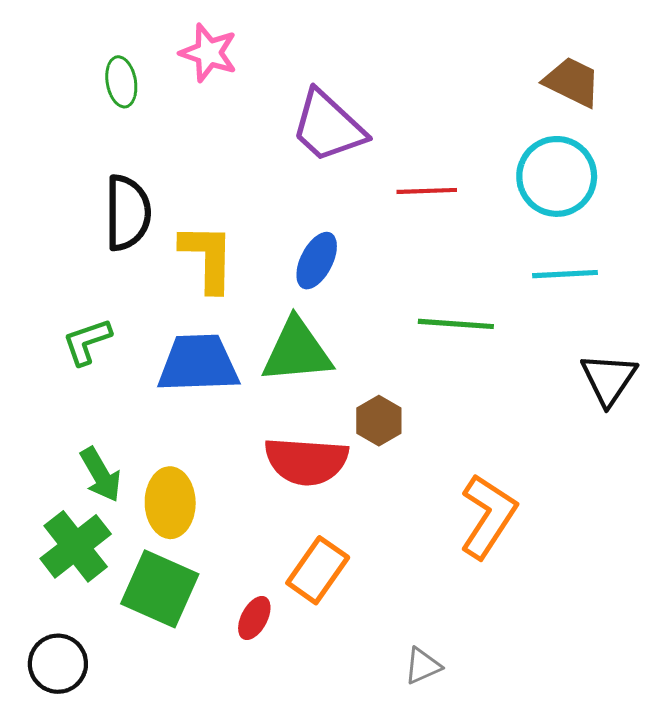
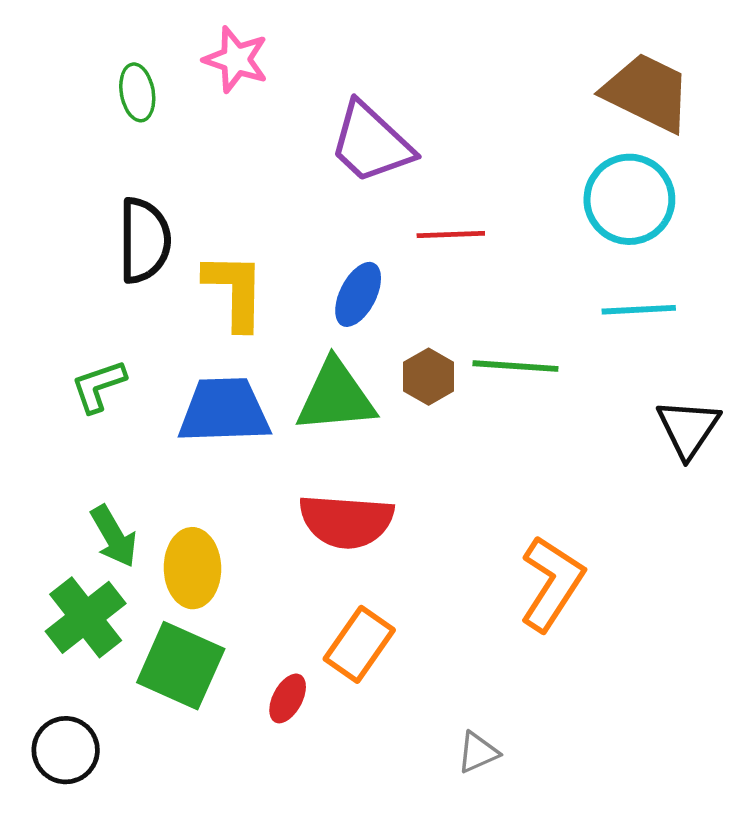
brown trapezoid: (572, 82) -> (647, 92), size x1.4
red line: (427, 191) -> (451, 235), moved
brown hexagon: (379, 421) -> (429, 377), moved

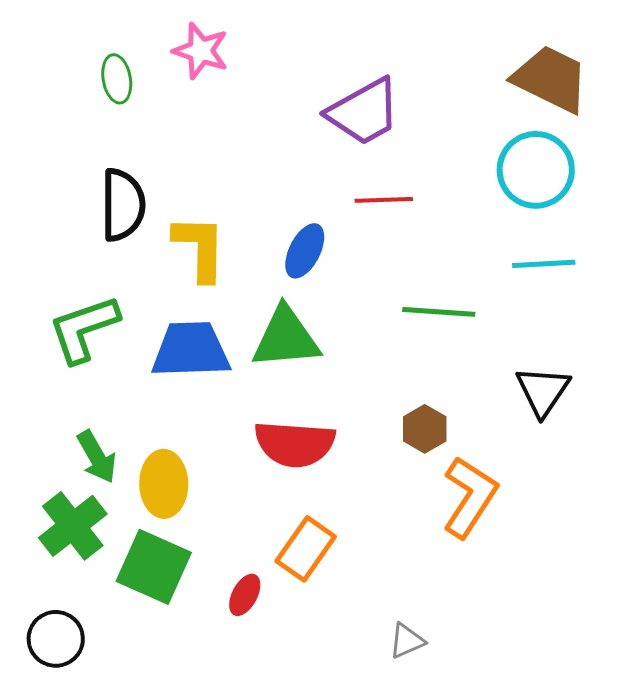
purple trapezoid: (371, 143) -> (364, 112), moved, turned -72
brown hexagon: (429, 377) -> (425, 429), moved
green L-shape: (99, 386) -> (84, 329), size x1.5
black triangle: (688, 428) -> (543, 391), moved

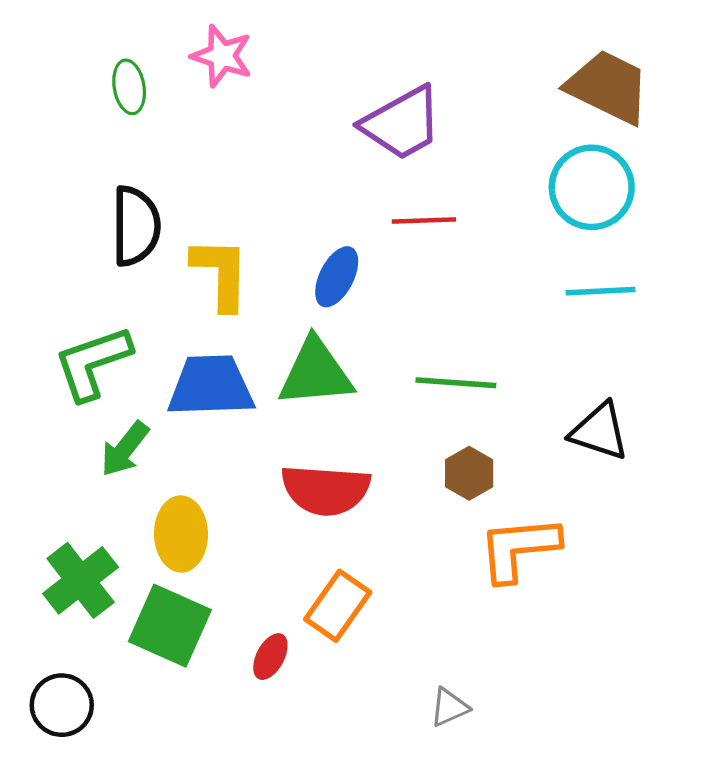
green line: (439, 312) -> (456, 383), moved
black triangle: (543, 391) -> (599, 431), turned -46
green arrow: (97, 457) -> (125, 449), moved, turned 68
orange L-shape: (470, 497) -> (519, 548), turned -128

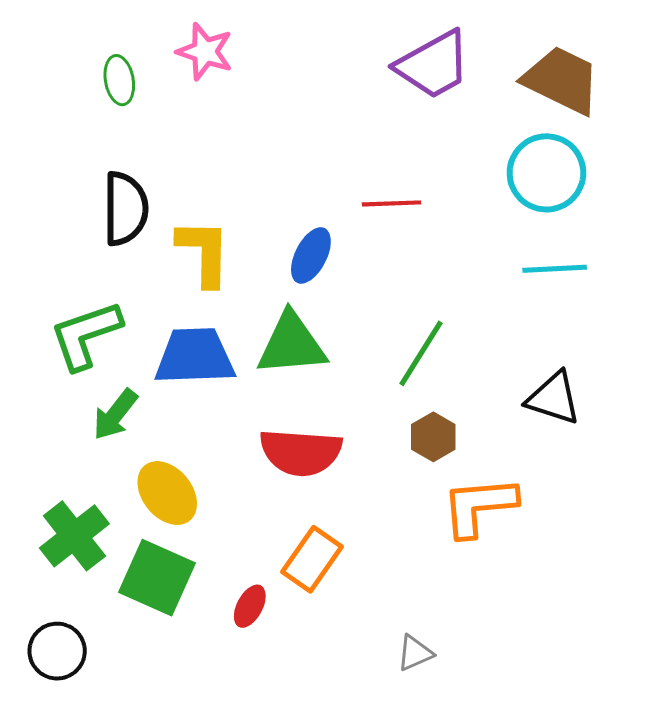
purple trapezoid: (402, 123) -> (433, 65), moved
green line: (456, 383) -> (421, 353), turned -62
yellow ellipse: (181, 534) -> (167, 493), turned -38

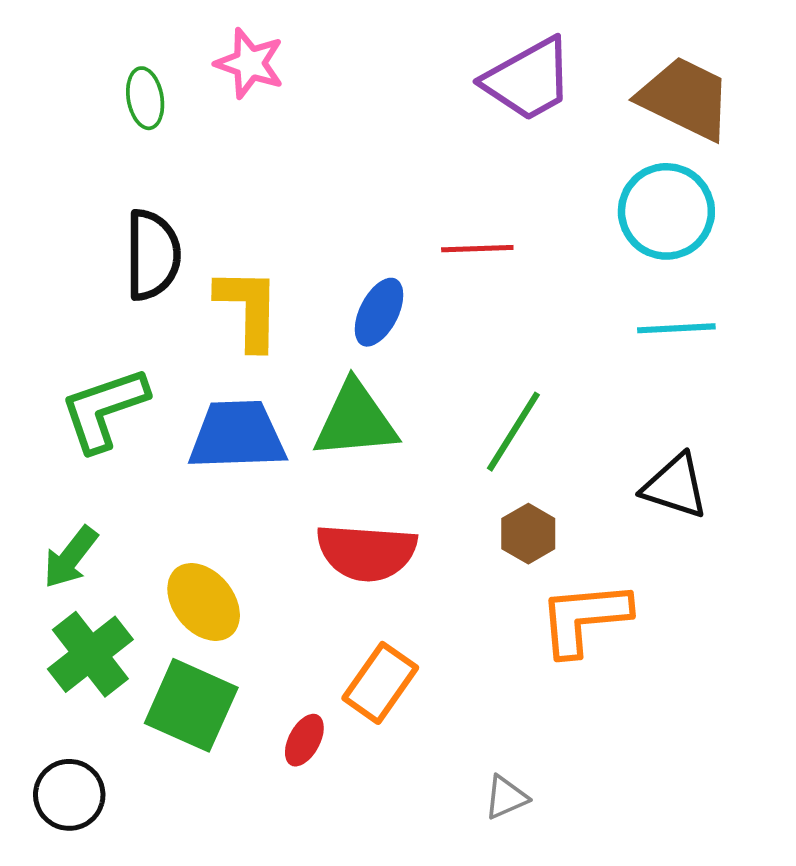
green arrow: (115, 415) -> (70, 557), moved

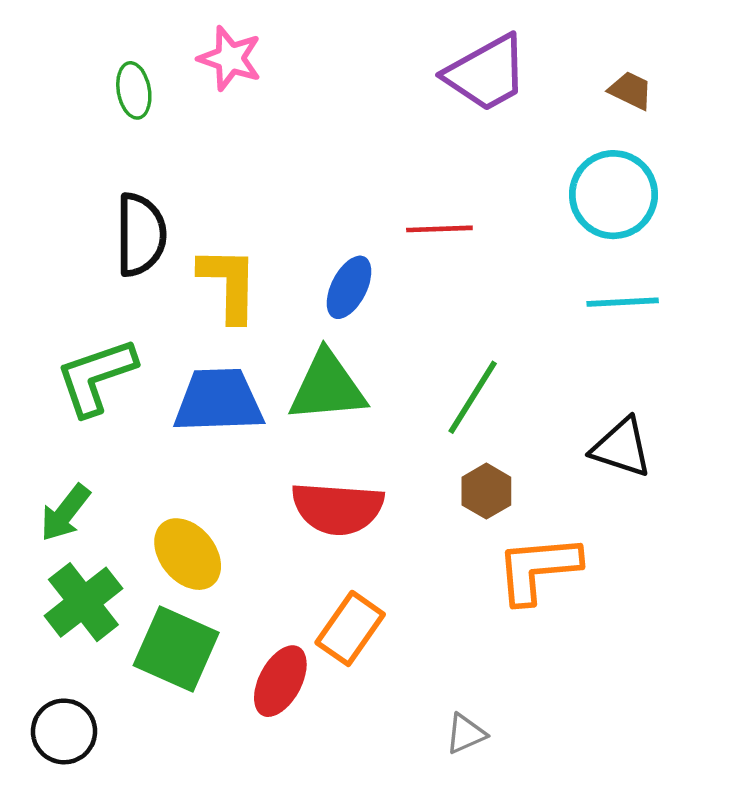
brown trapezoid: (685, 98) -> (631, 90), size x0.5
red ellipse: (304, 740) -> (280, 681), size x1.5

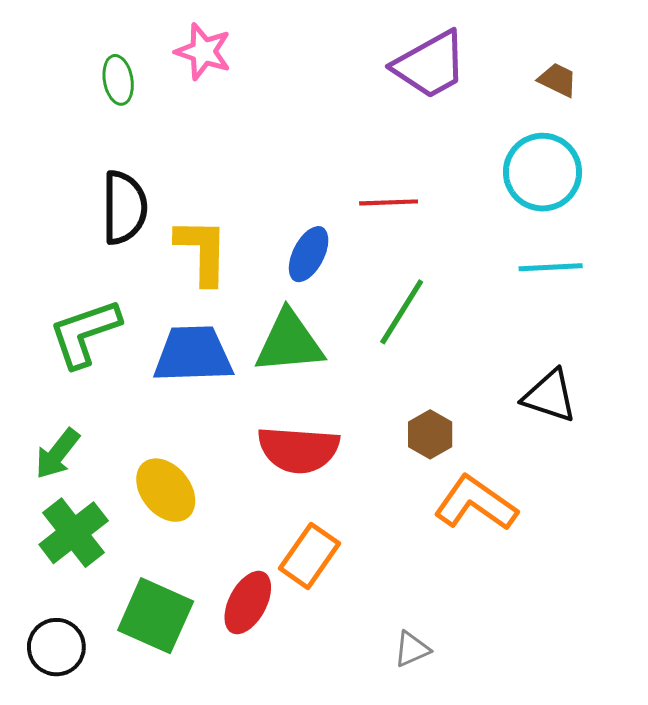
green line: (473, 397) -> (402, 312), moved
orange L-shape: (538, 569) -> (476, 503), turned 40
green square: (176, 649) -> (156, 616), moved

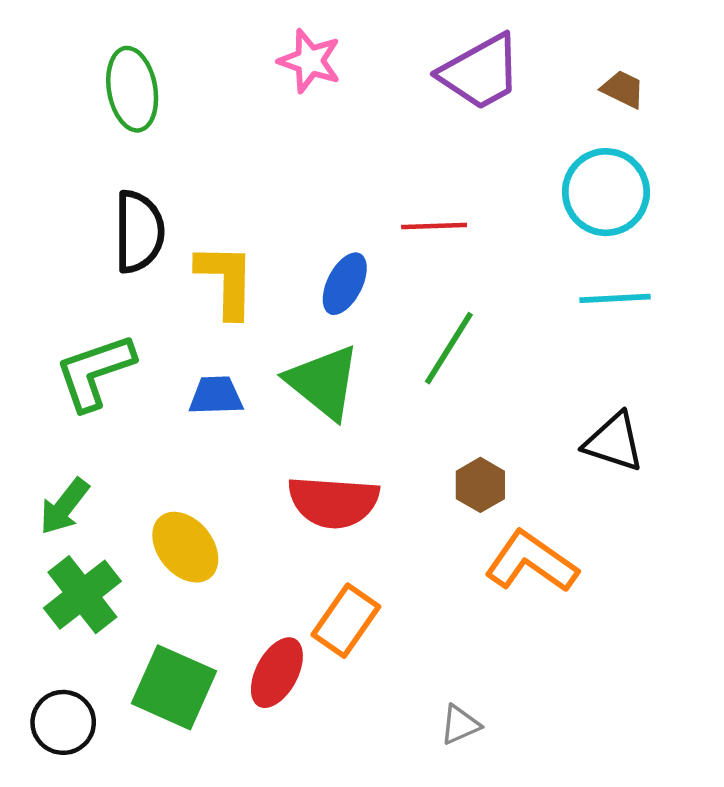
pink star: (203, 52) -> (310, 61), moved
green ellipse: (118, 80) -> (132, 89), size x1.5
green triangle: (289, 342) -> (323, 382), turned 44
blue trapezoid: (193, 354) -> (216, 396), size x0.6

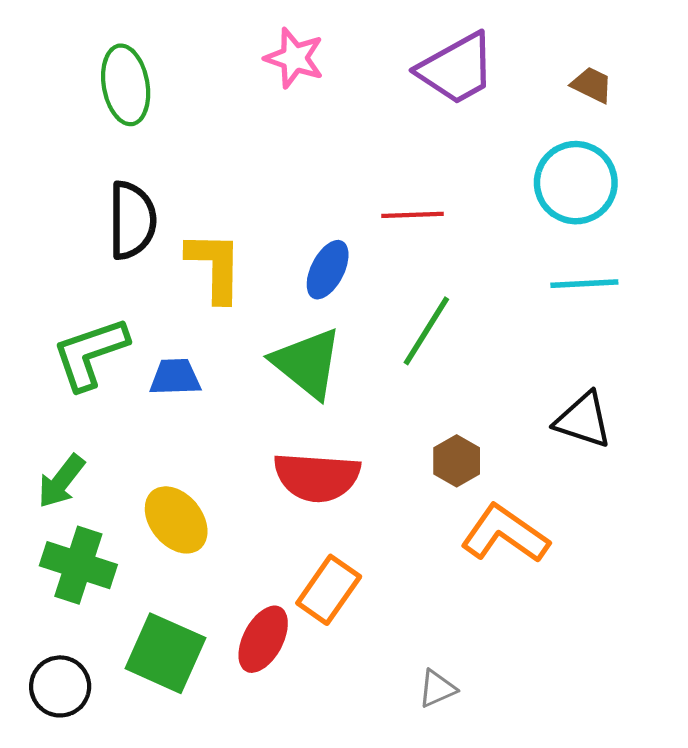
blue trapezoid: (216, 396) -> (175, 377), moved
green cross: (82, 595) -> (78, 565), turned -34

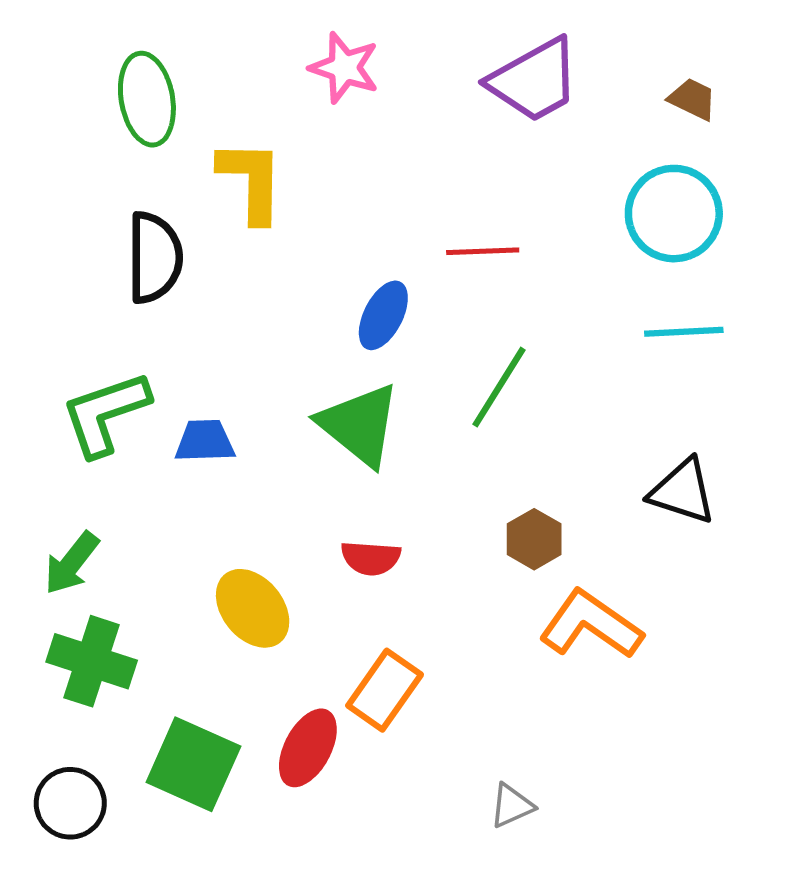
yellow L-shape: (215, 266) -> (251, 181), moved
red semicircle: (317, 477) -> (371, 558), size x0.6
yellow ellipse: (176, 520) -> (253, 608), moved

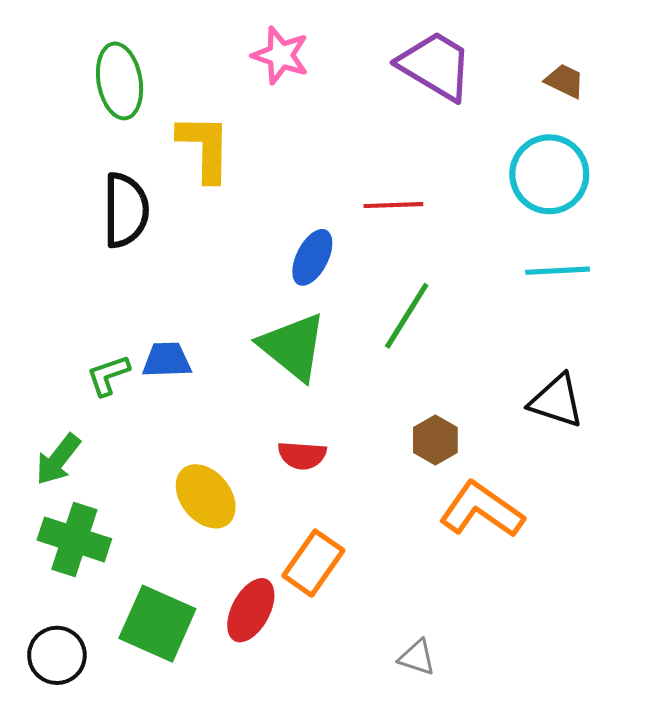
purple trapezoid: (534, 80) -> (435, 66), turned -120
green L-shape: (105, 413) -> (108, 375), moved, size x0.6
gray triangle: (512, 806) -> (417, 657), turned 42

